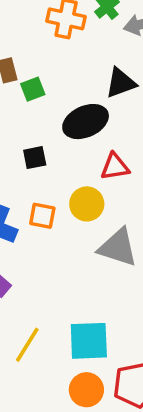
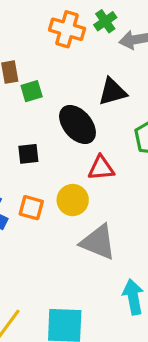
black ellipse: (86, 122) -> (77, 125), turned 69

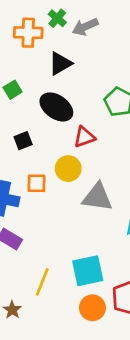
black triangle: (112, 92) -> (60, 64), moved

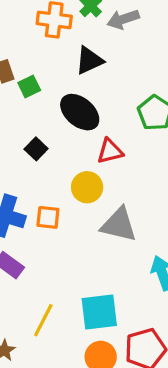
black square: (23, 141) -> (36, 149), turned -30
orange square: (36, 183) -> (48, 217), moved

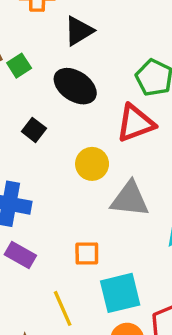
red triangle: (110, 151) -> (135, 123), moved, size x1.4
orange square: (48, 217) -> (87, 254), moved
yellow line: (43, 320) -> (63, 308), turned -44

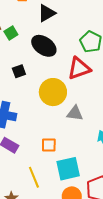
black square: (34, 130) -> (19, 71), turned 32
yellow circle: (92, 164) -> (53, 92), size x1.4
gray triangle: (130, 199) -> (75, 113), size x0.7

